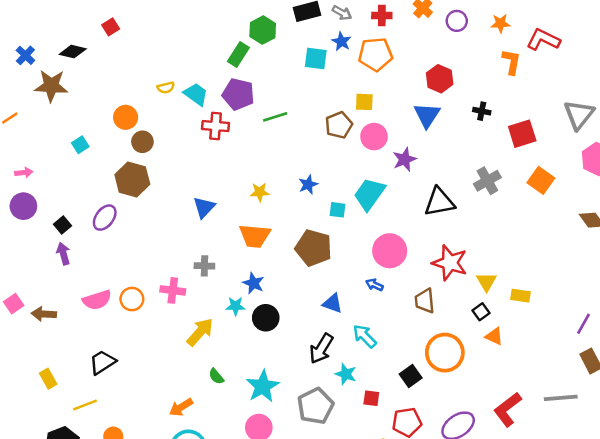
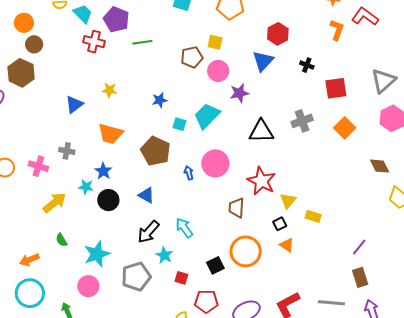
yellow star: (260, 192) -> (109, 90), moved
blue arrow: (374, 285) -> (189, 173), moved, turned 40
blue triangle: (333, 303) -> (146, 195), moved

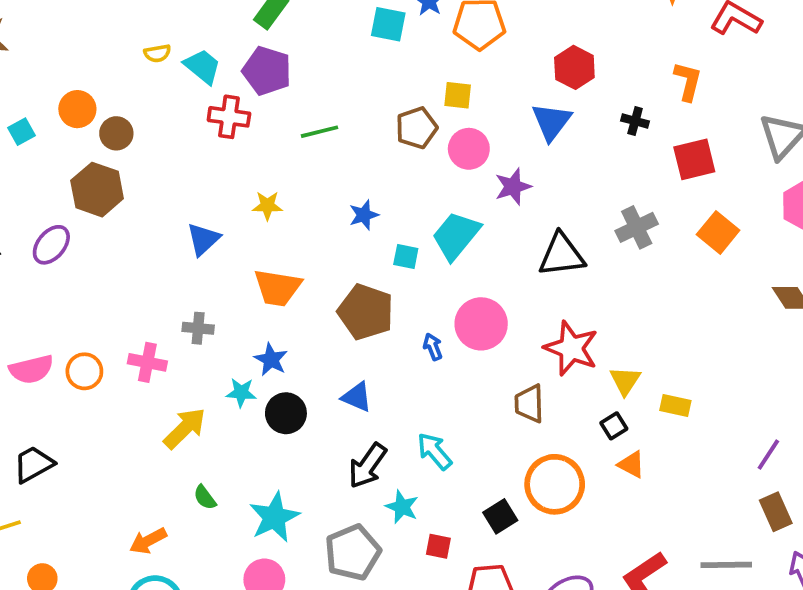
orange circle: (24, 23) -> (77, 109), moved
orange L-shape: (337, 30) -> (688, 81), moved
green line: (142, 42) -> (320, 132), moved

